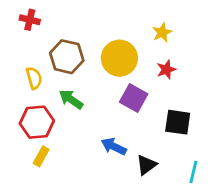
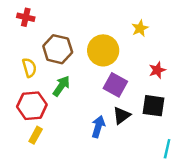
red star: (166, 70) -> (157, 70), moved
green arrow: (71, 99) -> (61, 86), turned 90
blue arrow: (114, 146) -> (98, 127), turned 80
black triangle: (146, 165) -> (122, 116), moved

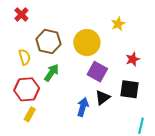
red cross: (26, 17) -> (21, 14), turned 32

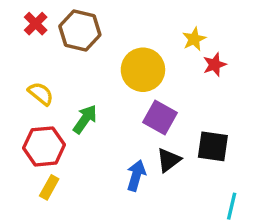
brown hexagon: (48, 41) -> (80, 30), moved
yellow semicircle: (25, 57) -> (41, 94), turned -35
red star: (133, 59) -> (215, 65), moved

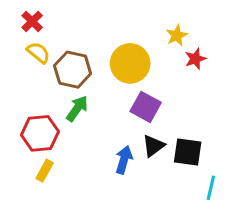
brown hexagon: (80, 30) -> (73, 70), moved
yellow semicircle: (41, 94) -> (38, 53), moved
black square: (213, 146) -> (188, 152), moved

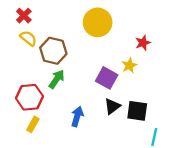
yellow star: (177, 35) -> (129, 65), moved
yellow circle: (130, 63) -> (98, 22), moved
blue arrow: (124, 160) -> (77, 117), moved

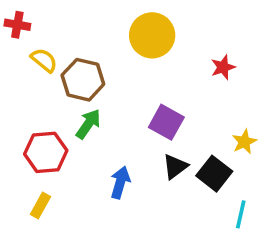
red cross: (24, 16) -> (17, 25), moved, turned -35
yellow star: (129, 65) -> (244, 142), moved
black square: (137, 111) -> (214, 174), turned 30
yellow rectangle: (33, 124) -> (40, 206), moved

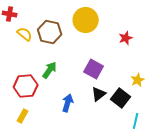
brown hexagon: (83, 80) -> (50, 32), moved

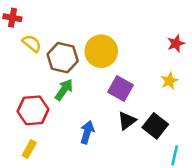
yellow circle: (86, 20) -> (101, 51), moved
brown hexagon: (50, 32) -> (63, 58), moved
red star: (126, 38) -> (176, 43), moved
yellow star: (138, 80) -> (169, 81), moved

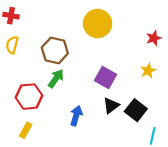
yellow semicircle: (32, 43) -> (12, 45), moved, turned -114
yellow circle: (101, 51) -> (98, 23), moved

